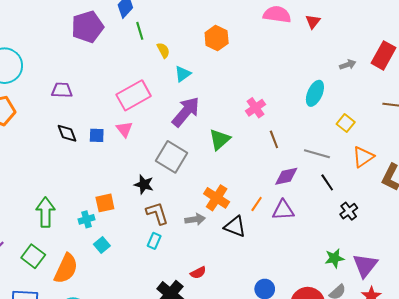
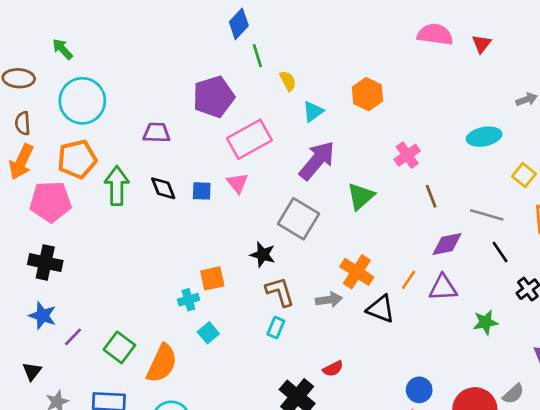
purple pentagon: (87, 27) -> (214, 97), moved
orange hexagon: (217, 38) -> (367, 94), moved
cyan ellipse: (315, 93) -> (484, 137), turned 55
green arrow: (45, 212) -> (117, 186), moved
green star: (334, 258) -> (485, 322), moved

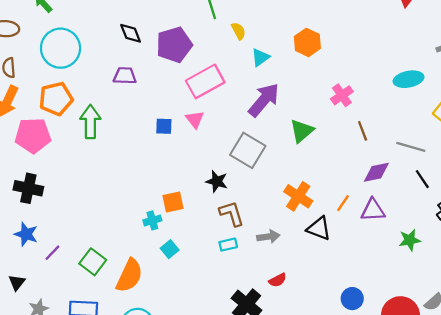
black diamond: (163, 188) -> (131, 33), moved
gray arrow: (329, 300) -> (268, 237), moved
cyan rectangle: (276, 328) -> (228, 245), turned 54

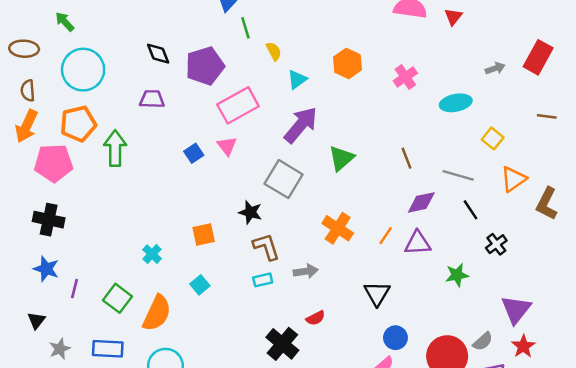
pink cross: (342, 95) -> (405, 77), moved
blue square: (164, 126) -> (194, 153), turned -36
cyan cross: (152, 220) -> (152, 254), moved, turned -30
black triangle: (319, 228) -> (377, 293), moved, turned 40
purple line: (52, 253) -> (74, 289), turned -30

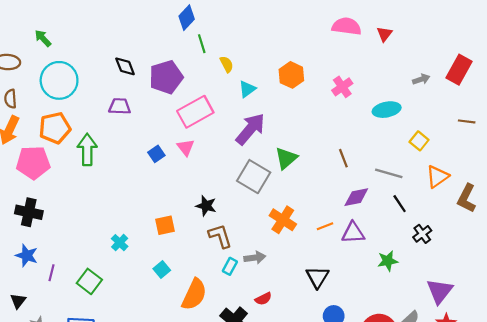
gray square: (284, 179) -> (254, 177), moved
orange line: (386, 236) -> (325, 226), turned 35
cyan rectangle: (263, 280) -> (230, 266), moved, turned -49
orange semicircle: (157, 313) -> (194, 294), moved

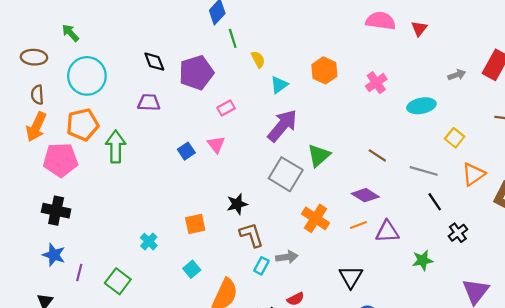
pink rectangle: (195, 112) -> (226, 108), size x0.5
brown line: (343, 158) -> (377, 155), turned -36
purple diamond: (356, 197) -> (365, 195), moved, turned 44
black star: (206, 206) -> (237, 204), turned -30

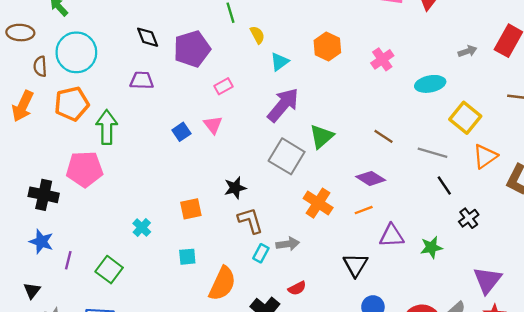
brown semicircle: (37, 95) -> (40, 66), moved
yellow square: (455, 138) -> (465, 118), size x1.5
pink pentagon: (60, 160) -> (85, 169), moved
purple triangle: (387, 232) -> (392, 236), moved
cyan square: (192, 269) -> (187, 257), turned 35

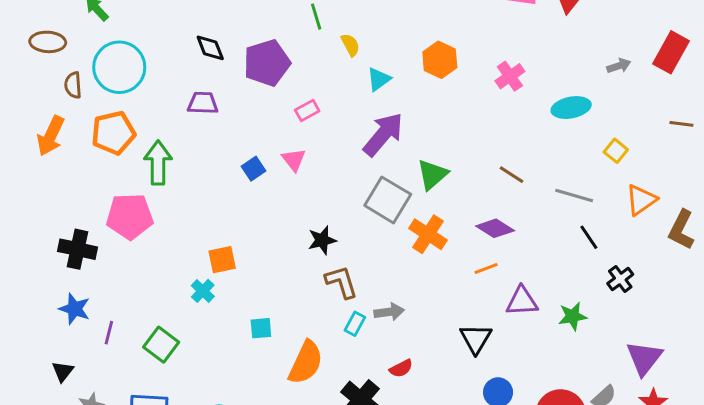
yellow square: (465, 118) -> (616, 151), size x0.6
orange cross: (318, 203) -> (428, 234), moved
orange square: (191, 209) -> (222, 260), moved

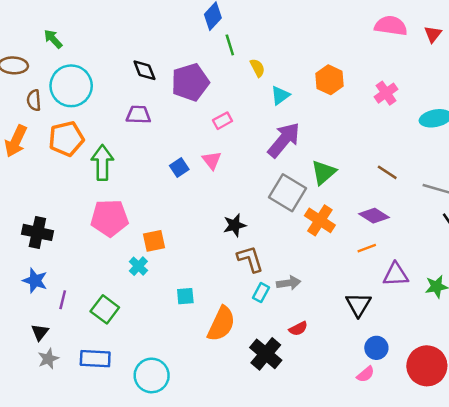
pink pentagon: (130, 216) -> (110, 218), moved
black triangle: (63, 371) -> (40, 332), moved

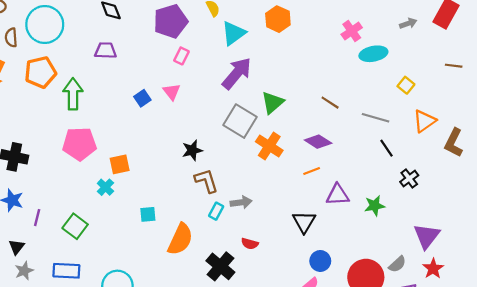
purple pentagon: (190, 82) -> (171, 21), moved
pink cross: (386, 93) -> (352, 31), moved
cyan triangle: (280, 95) -> (233, 33), size x1.4
pink rectangle: (223, 121) -> (181, 56), turned -35
red semicircle: (298, 329) -> (250, 244), turned 42

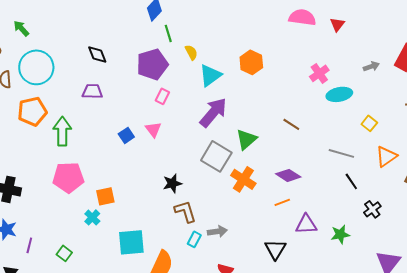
brown line: (330, 103) -> (291, 124), moved
cyan square: (148, 214) -> (131, 242), size x1.8
green square: (75, 226) -> (64, 253), size x0.7

